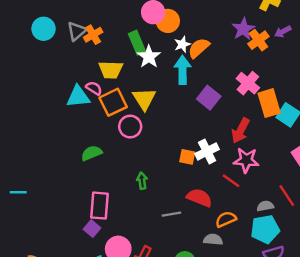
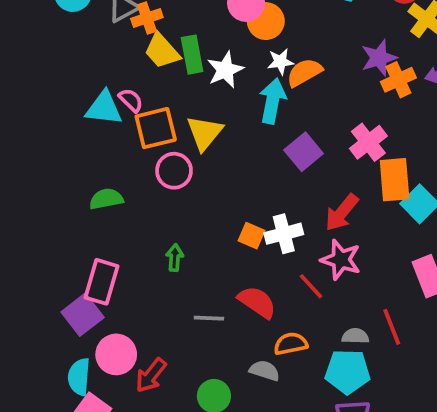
green rectangle: (137, 43) -> (192, 55), moved
yellow trapezoid: (111, 70) -> (162, 51), moved, turned 35
purple square: (92, 229) -> (83, 315), size x1.5

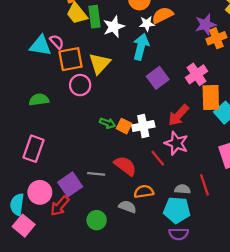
orange semicircle: (304, 72) -> (162, 15), moved
green arrow: (175, 258) -> (107, 123), moved, turned 104
purple square: (83, 315) -> (70, 184), moved

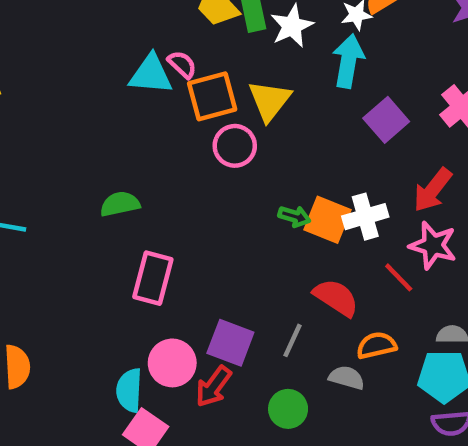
green semicircle: (39, 100) -> (120, 204), moved
orange square: (124, 126) -> (328, 220), size x1.5
gray line: (96, 174) -> (293, 340), moved, turned -66
purple square: (70, 184) -> (230, 343), turned -30

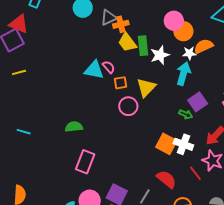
orange square: (212, 96) -> (121, 83), size x0.6
green arrow: (294, 216) -> (186, 114), moved
white cross: (365, 217) -> (183, 144), turned 30

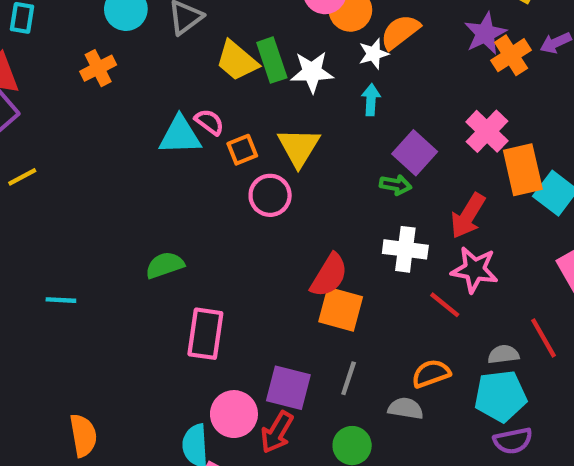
orange cross: (121, 24) -> (98, 68), moved
white star: (160, 55) -> (312, 72), turned 30
cyan arrow: (183, 74) -> (371, 100), size x0.6
orange square: (166, 144) -> (341, 309), moved
red semicircle: (166, 179) -> (329, 275), moved, turned 95

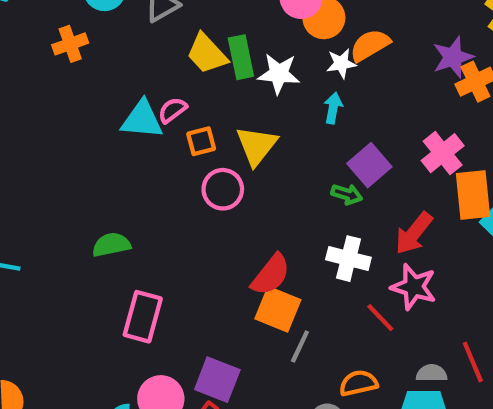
pink semicircle: (209, 122) -> (172, 110), turned -80
gray line: (349, 378) -> (300, 347), moved

